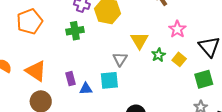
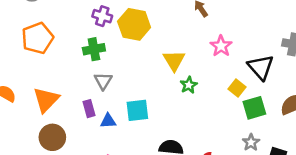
green star: (158, 55) -> (189, 85), moved
gray triangle: (120, 59) -> (103, 81), moved
yellow square: (179, 59) -> (237, 88), moved
orange triangle: (36, 71) -> (46, 100), turned 40

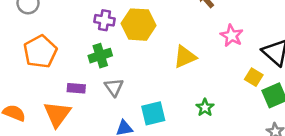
yellow triangle: (174, 60) -> (185, 57), turned 45
green star: (189, 85) -> (205, 108), moved
purple rectangle: (89, 109) -> (76, 88), moved, turned -63

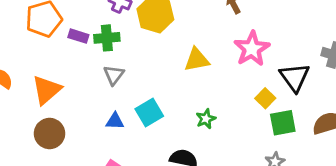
pink star: (232, 36) -> (252, 49), size x1.4
purple rectangle: (76, 88) -> (78, 36), moved
cyan square: (153, 113) -> (149, 112), turned -30

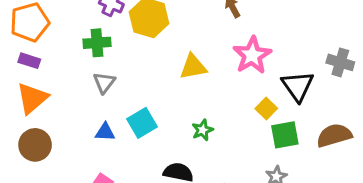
purple rectangle: (78, 36) -> (29, 61), moved

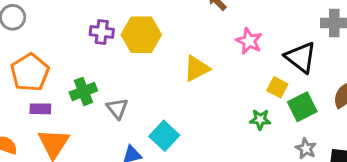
green cross: (97, 43) -> (83, 91), moved
pink star: (252, 55) -> (249, 41), size x0.7
green star: (202, 130) -> (260, 119), moved, turned -30

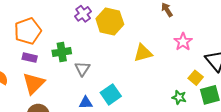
purple cross: (102, 32) -> (83, 14), turned 35

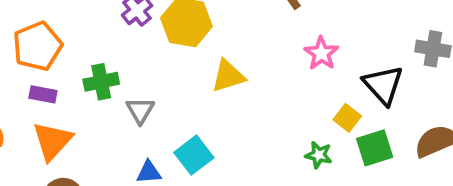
yellow triangle: (143, 53) -> (228, 76), moved

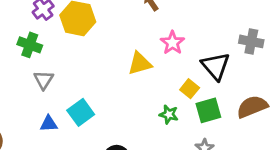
yellow triangle: (228, 76) -> (140, 64), moved
green cross: (101, 82) -> (30, 45), moved, turned 30

